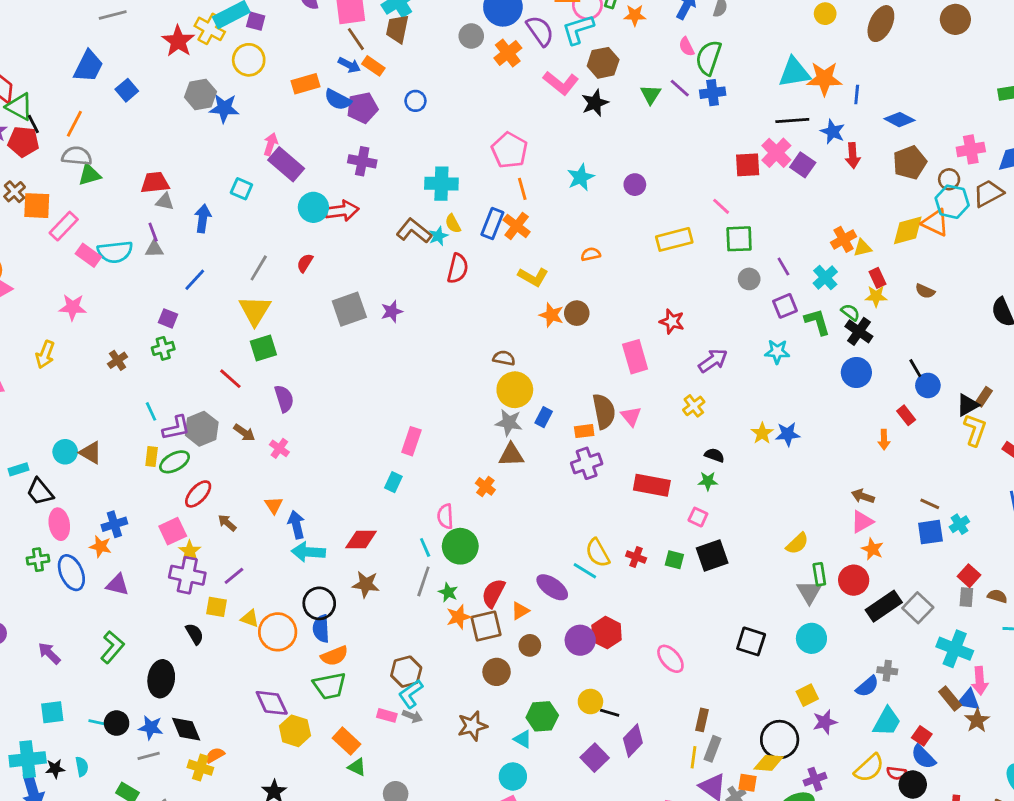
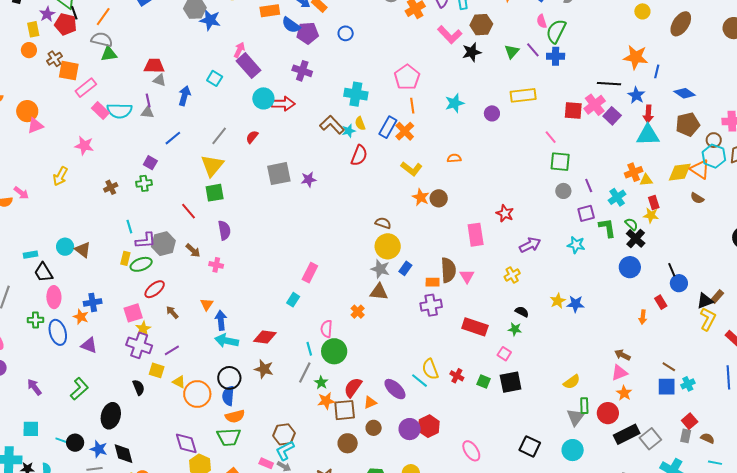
cyan triangle: (794, 72) -> (648, 135), moved
yellow rectangle: (674, 239) -> (523, 95), moved
brown semicircle: (925, 291) -> (697, 198), moved
pink cross: (279, 448) -> (216, 265), turned -32

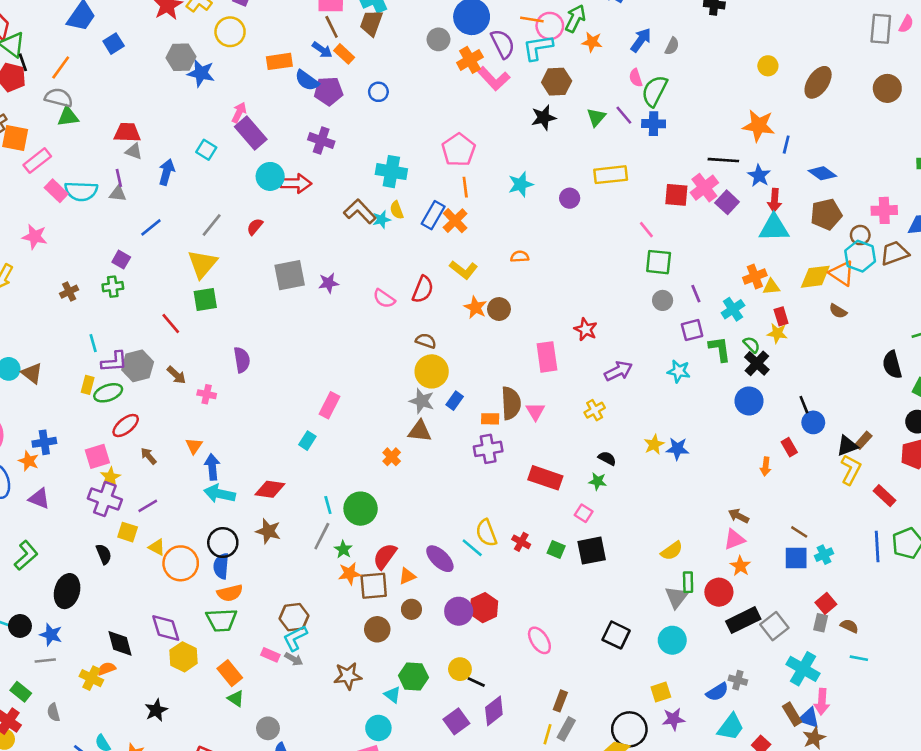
pink L-shape: (450, 35) -> (494, 79), moved
red semicircle: (359, 155) -> (423, 289), moved
purple semicircle: (224, 230) -> (242, 360), moved
pink semicircle: (326, 329) -> (384, 299), moved, turned -60
black diamond: (123, 454) -> (120, 643), moved

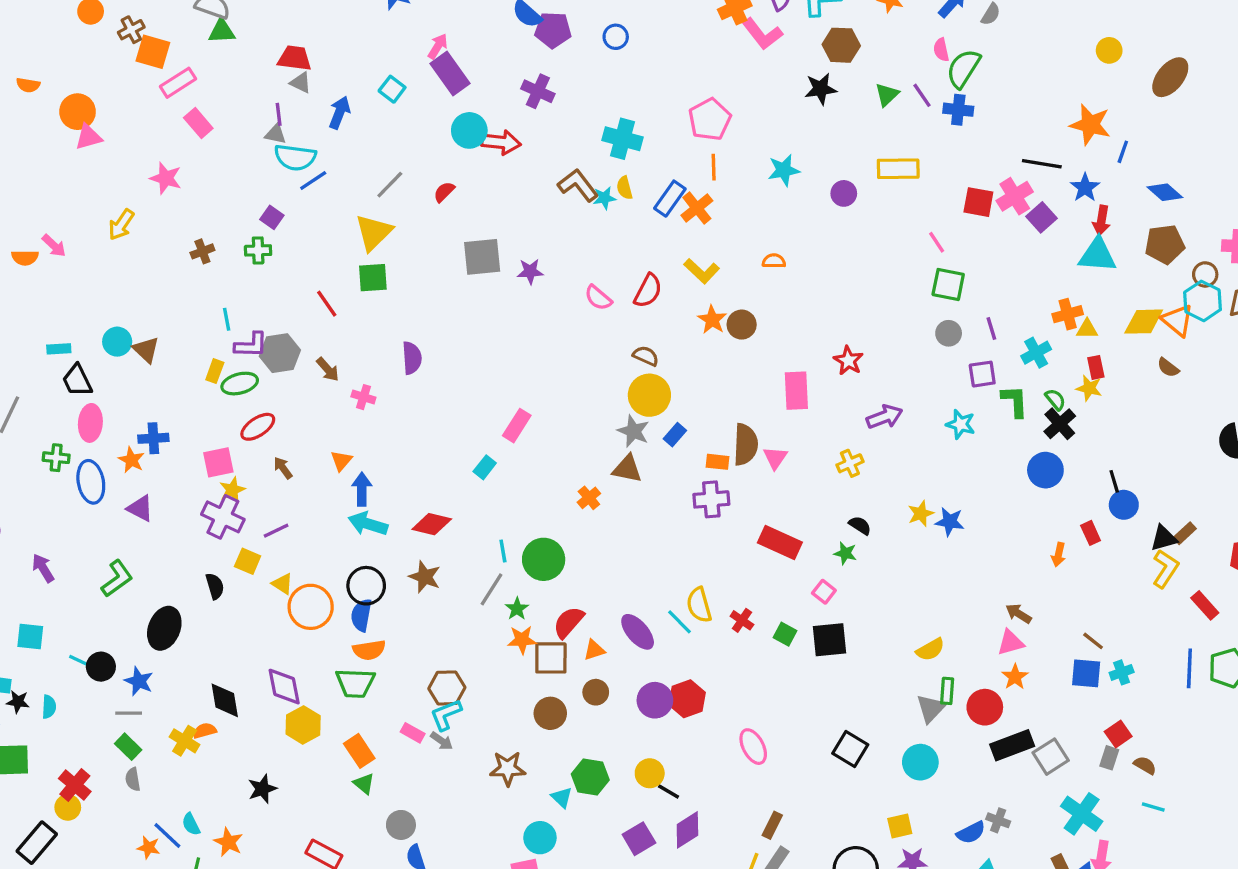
cyan semicircle: (81, 191) -> (295, 157), moved
green rectangle: (21, 692) -> (128, 747), moved

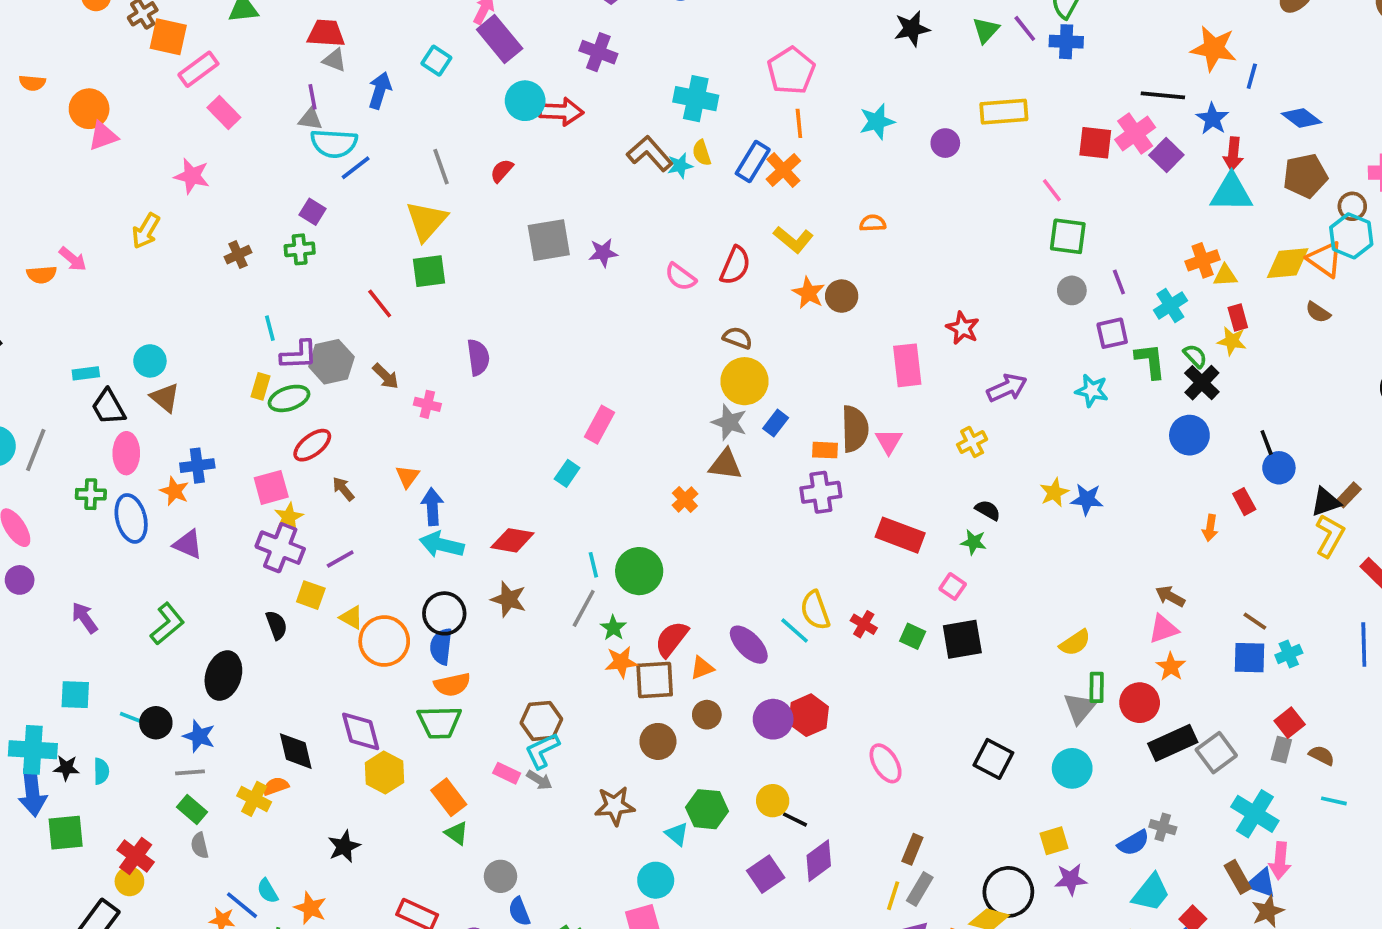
gray line: (390, 185) -> (441, 167), turned -60
brown triangle: (146, 350) -> (165, 398), moved

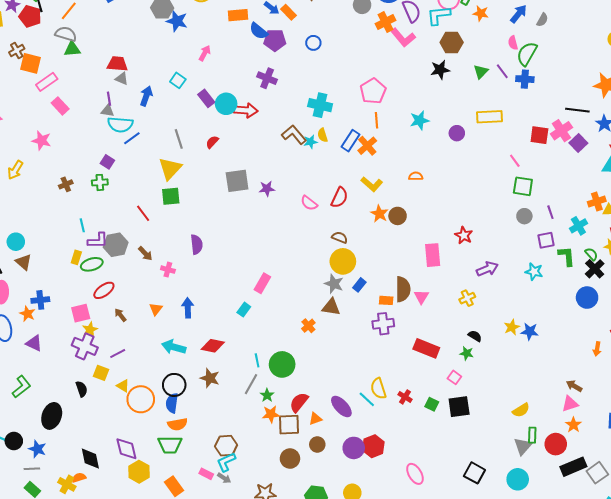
purple rectangle: (500, 39) -> (206, 98), moved, size x0.7
blue arrow: (432, 507) -> (188, 308), moved

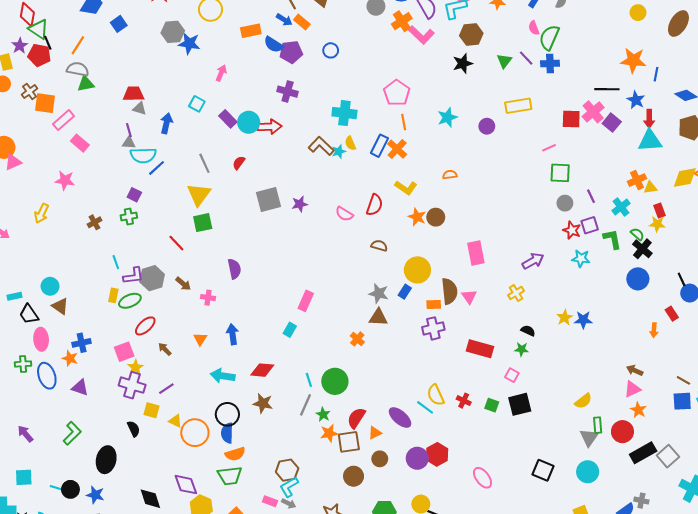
pink line: (515, 161) -> (549, 148), turned -72
red star: (464, 235) -> (572, 230), moved
yellow circle: (343, 261) -> (417, 270), moved

